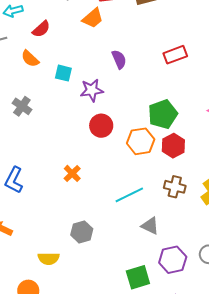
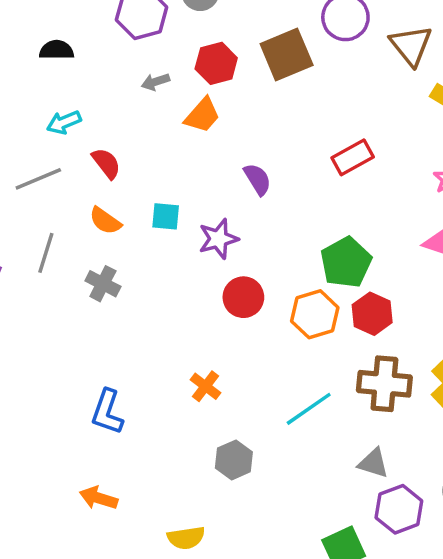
red semicircle: (41, 29) -> (106, 163), moved, turned -78
orange semicircle: (30, 59) -> (105, 221), moved
brown cross: (175, 187) -> (384, 384), size x1.4
gray triangle: (150, 226) -> (373, 463), moved
gray hexagon: (82, 232) -> (234, 460), moved

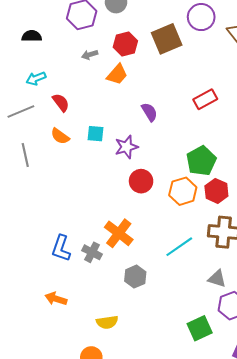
gray line: (46, 253) -> (25, 155), turned -30
gray cross: (103, 284) -> (92, 252), moved
orange cross: (206, 386) -> (119, 233), size x1.6

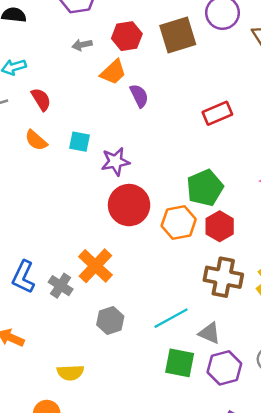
purple semicircle: (149, 112) -> (139, 96), moved
red circle: (141, 181) -> (129, 205), size x1.4
cyan line: (179, 247) -> (171, 318), moved
green square: (200, 328) -> (180, 363), moved, turned 30

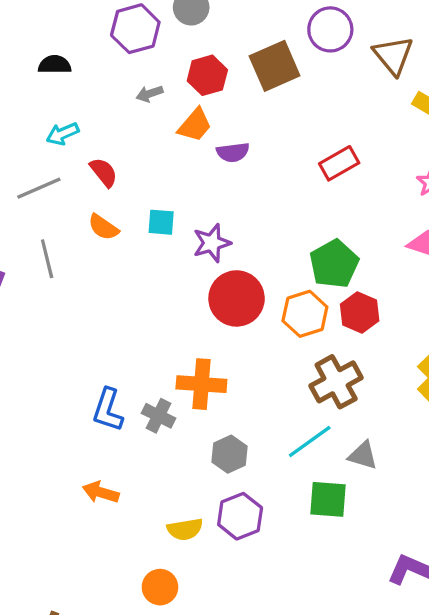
purple semicircle: (139, 96) -> (233, 152), turned 115
orange cross: (95, 266) -> (201, 384), turned -32
brown cross: (223, 277) -> (336, 382), moved, turned -33
purple hexagon: (224, 368) -> (240, 516), moved

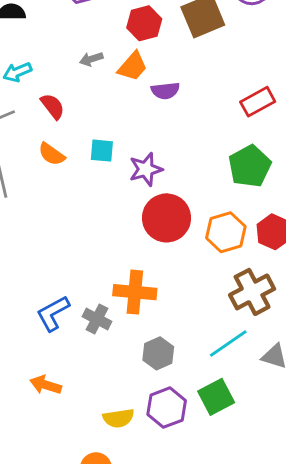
gray arrow: (150, 94) -> (91, 59), moved
green pentagon: (334, 264) -> (250, 166), moved
blue L-shape: (108, 410) -> (53, 313), turned 42
green square: (328, 499) -> (216, 397), moved, turned -33

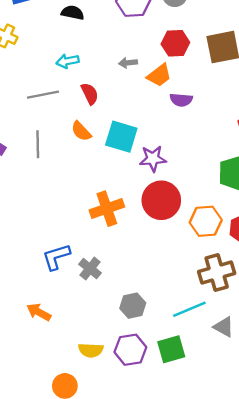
cyan square: (102, 151) -> (121, 137), size x1.6
orange cross: (135, 292) -> (107, 209), moved, turned -36

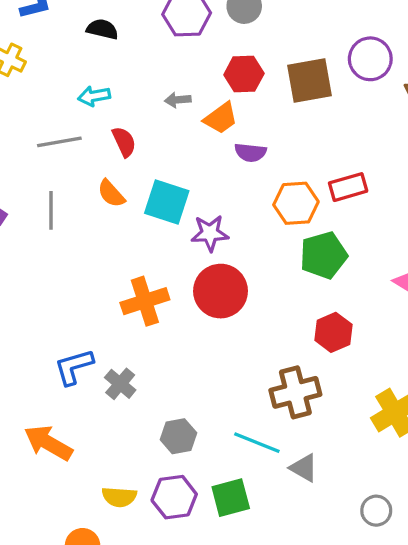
orange hexagon: (206, 221) -> (296, 203), moved
cyan line: (189, 309) -> (257, 443), turned 44
orange arrow: (39, 312) -> (48, 443), size x1.4

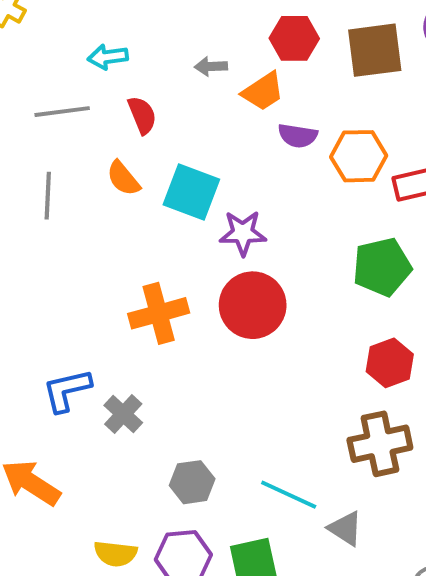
orange hexagon: (296, 203) -> (359, 156), moved
brown cross: (295, 392) -> (380, 444), moved

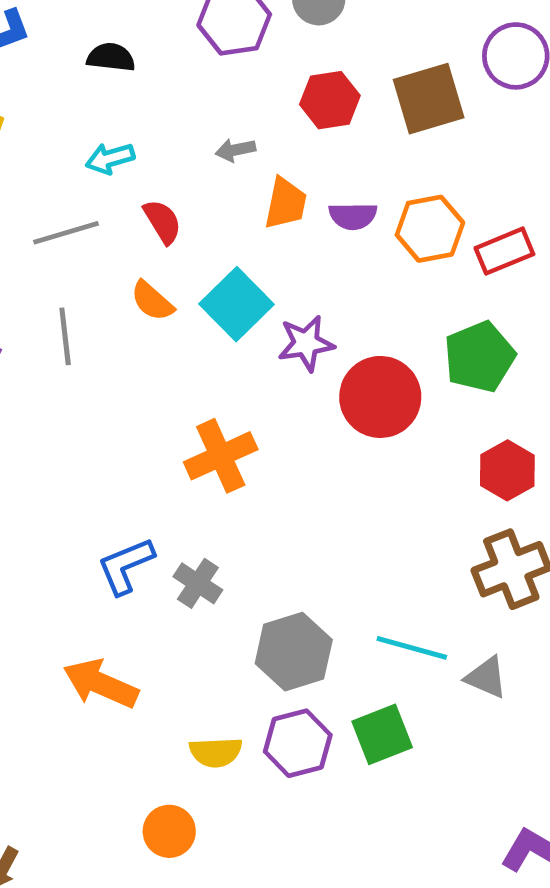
orange trapezoid: (263, 91) -> (286, 203), moved, turned -36
cyan square: (191, 192) -> (236, 304), turned 34
red circle: (253, 305) -> (380, 397), moved
gray hexagon: (192, 482) -> (294, 652), size x1.4

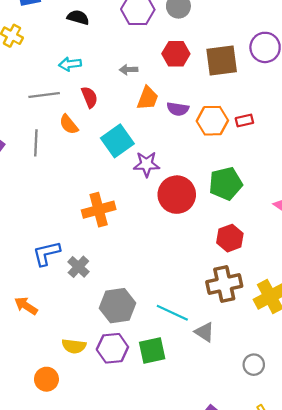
red rectangle: (504, 251) -> (244, 120), moved, size x0.7
orange semicircle: (152, 301) -> (69, 124), moved
orange arrow: (101, 684) -> (26, 306), size x0.7

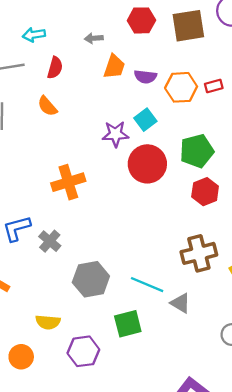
red semicircle: (89, 97) -> (55, 68), turned 40
orange semicircle: (69, 124) -> (47, 106), moved
cyan square: (117, 141) -> (145, 120), moved, size x0.7
red hexagon: (230, 238) -> (205, 192), moved
purple hexagon: (112, 348) -> (83, 351), moved

